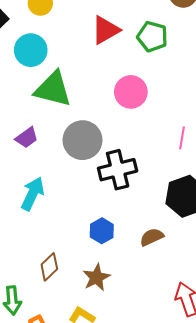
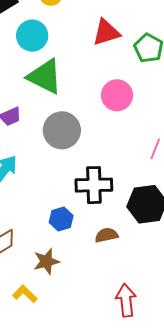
black cross: (118, 170) -> (94, 185), moved

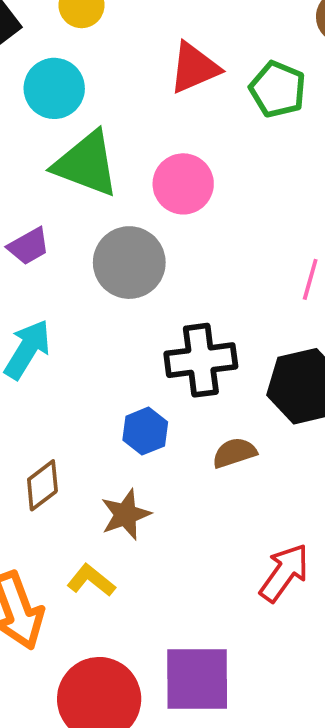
pink circle: (117, 95) -> (183, 184), moved
red arrow: (126, 300) -> (284, 573), turned 48

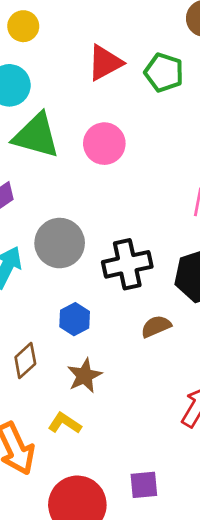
gray circle: (129, 263) -> (60, 243), moved
blue hexagon: (145, 431) -> (75, 319), moved
purple square: (197, 679) -> (144, 485), size x0.6

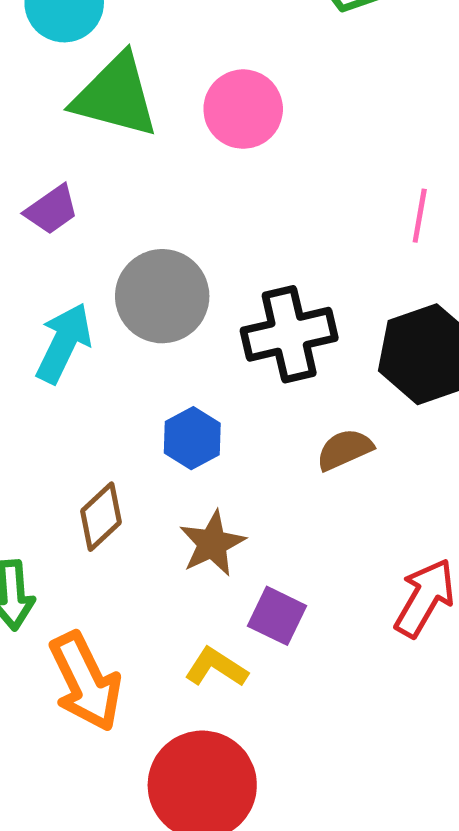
yellow L-shape: (65, 423) -> (216, 667), moved
purple square: (144, 485) -> (277, 616), moved, turned 32

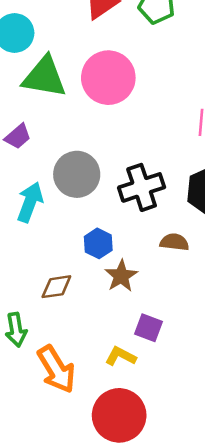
pink circle: (243, 109) -> (108, 78), size x1.4
brown semicircle: (345, 450) -> (174, 242), turned 36
brown diamond: (101, 517) -> (56, 287), turned 40
brown star: (212, 543) -> (121, 276), moved

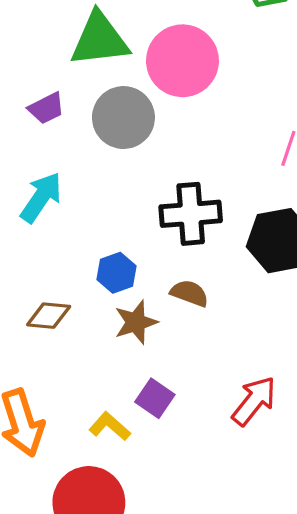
green triangle: (44, 77) -> (100, 39), turned -30
gray circle: (77, 174) -> (123, 118), moved
brown semicircle: (174, 242) -> (189, 293), moved

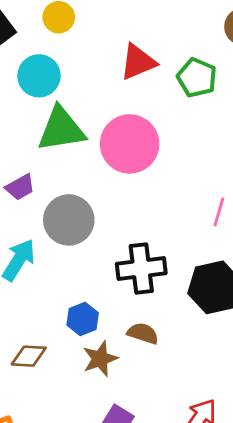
gray circle: (123, 118) -> (69, 220), moved

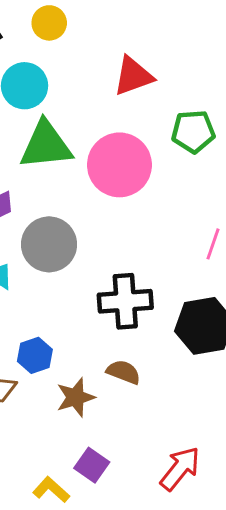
green pentagon: (197, 78) -> (193, 131), moved, turned -30
blue hexagon: (83, 319) -> (35, 355), moved

